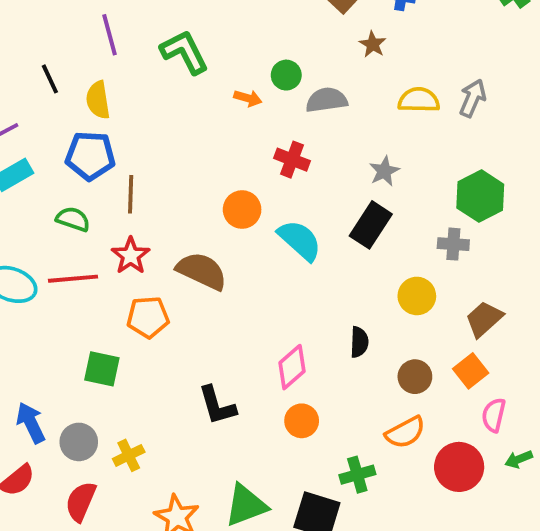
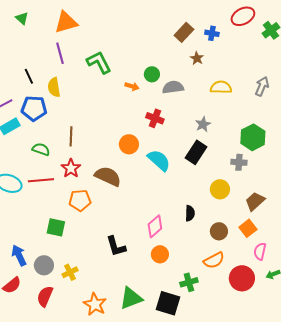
gray arrow: (473, 98) -> (262, 86), moved
blue pentagon: (90, 156) -> (34, 108), moved

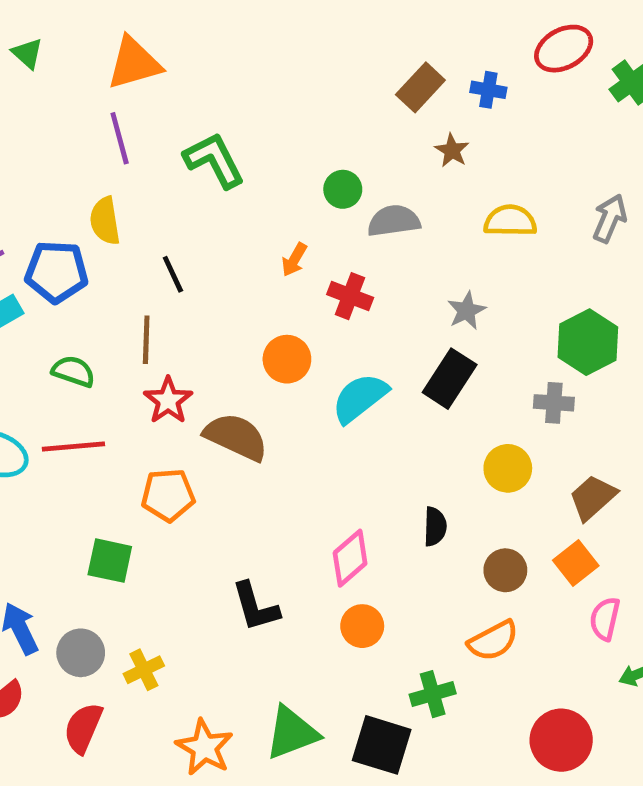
black line: (29, 76) -> (173, 274), moved
orange arrow: (132, 86) -> (294, 260), moved, turned 104
cyan semicircle: (159, 160) -> (360, 398), turned -80
red star: (71, 168) -> (168, 400), moved
red circle: (242, 278) -> (561, 740), moved

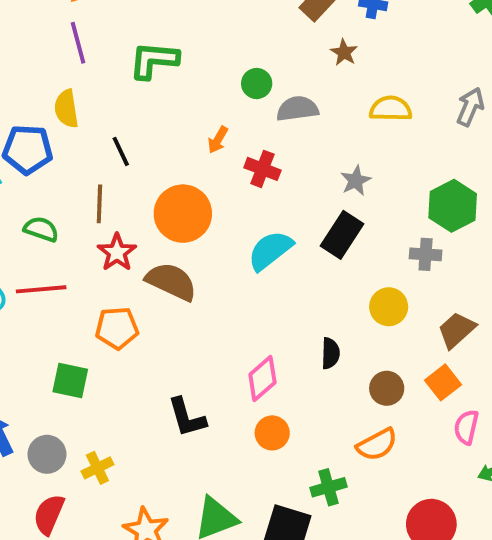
green L-shape: (214, 160) -> (154, 60), turned -58
orange circle: (287, 359) -> (183, 214), moved, size x1.5

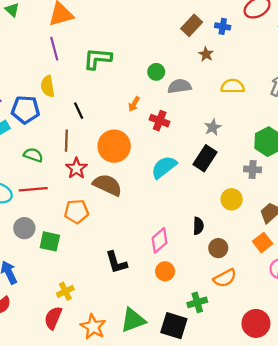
brown circle: (387, 388) -> (218, 248), moved
gray circle: (47, 454) -> (24, 228), moved
red semicircle: (49, 514) -> (53, 318), moved

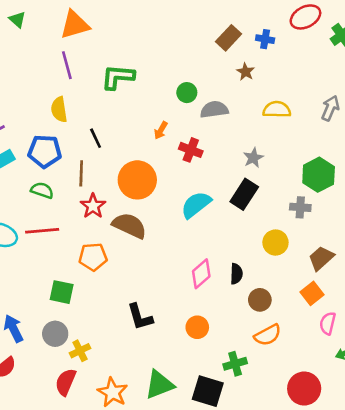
blue pentagon: (25, 110) -> (45, 151), moved
gray circle: (24, 228) -> (55, 334), moved
pink diamond: (160, 240) -> (201, 274), moved

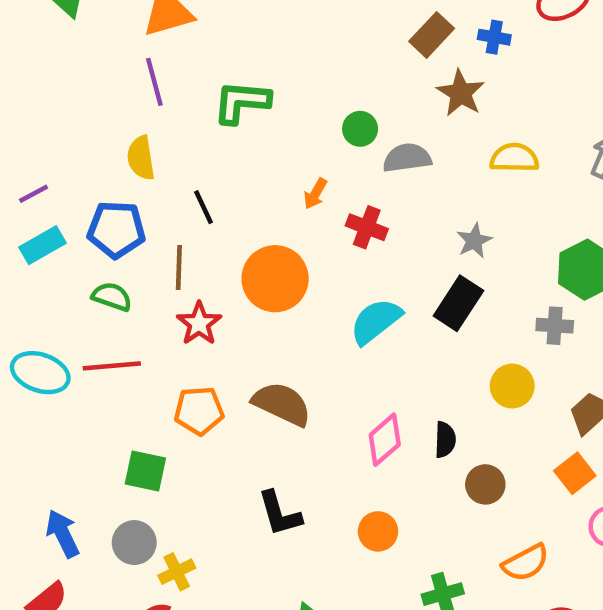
brown star: (246, 72) -> (461, 93), size x1.5
brown semicircle: (129, 226) -> (282, 404), moved
orange semicircle: (268, 335) -> (526, 563), moved

